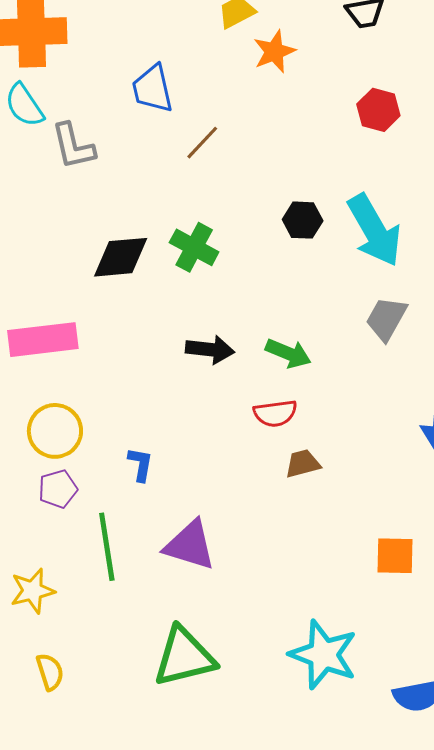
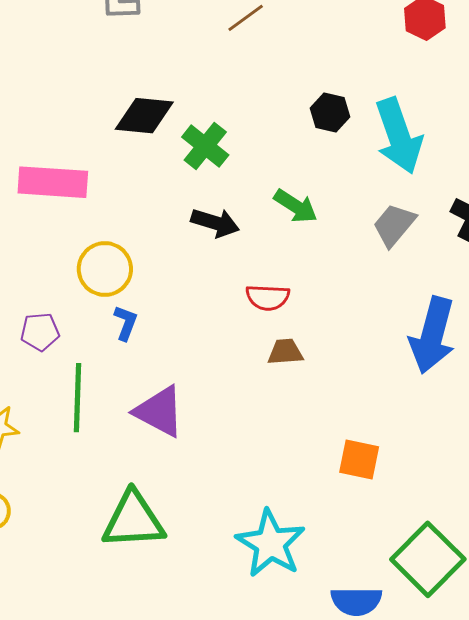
green cross: (194, 247) -> (205, 146), moved
green arrow: (288, 353) -> (296, 206), moved
yellow circle: (55, 431) -> (105, 269), moved

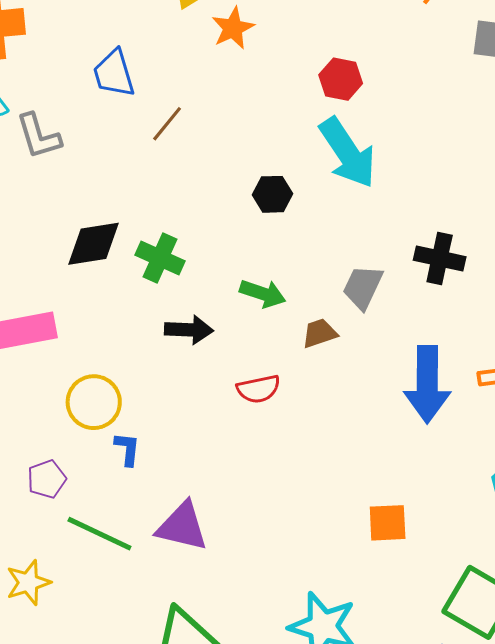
cyan arrow: (399, 136) -> (348, 153), moved
brown trapezoid: (285, 352) -> (320, 333), moved
green line: (77, 398) -> (99, 534), turned -52

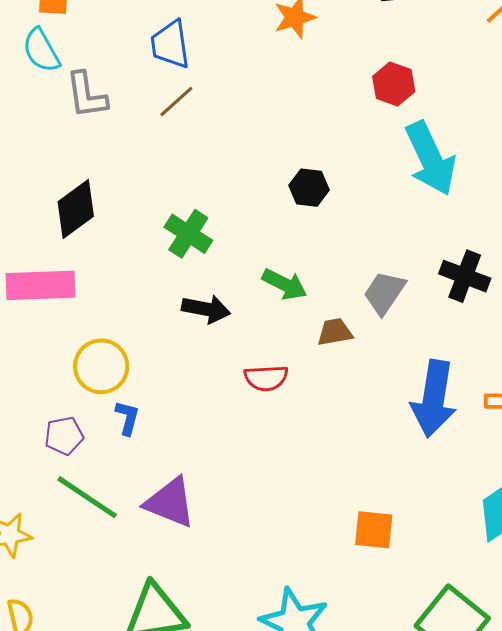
brown line: (167, 124) -> (176, 102), moved
cyan arrow: (348, 153) -> (431, 159), moved
black diamond: (94, 244) -> (76, 209), moved, turned -36
purple pentagon: (47, 479) -> (64, 436), moved

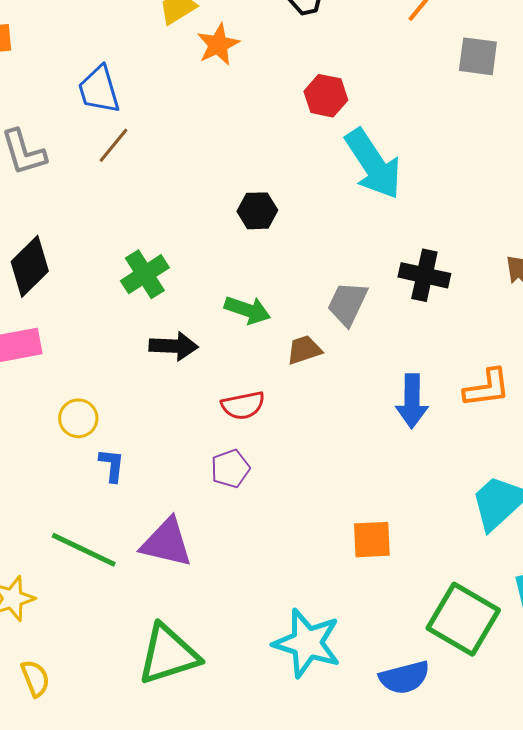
green cross: (188, 234) -> (145, 274), turned 33
yellow circle: (101, 366) -> (78, 418), size x0.7
blue arrow: (434, 399) -> (412, 401), size x0.7
purple pentagon: (64, 436) -> (230, 469), moved

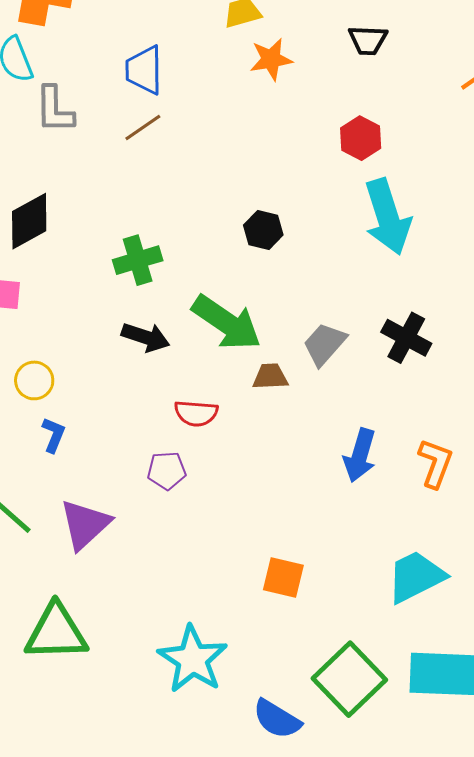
green arrow: (247, 310) -> (227, 323), size x1.6
orange L-shape: (487, 388) -> (435, 463), turned -78
purple triangle: (167, 543) -> (85, 524), turned 48
blue semicircle: (404, 677) -> (277, 719), turned 30

